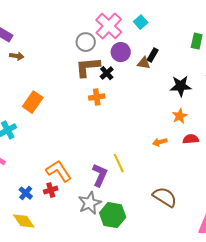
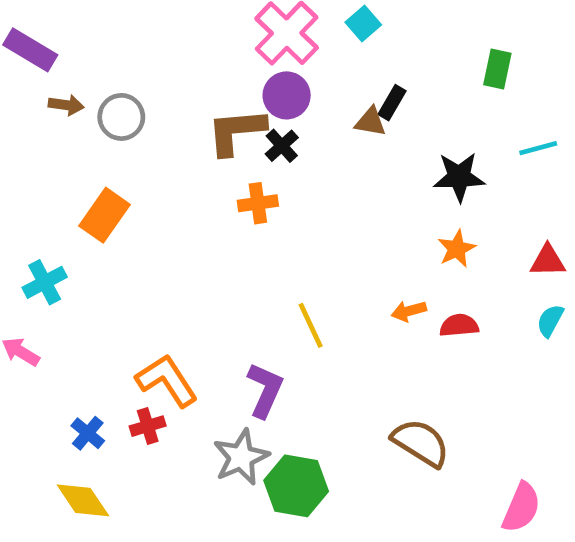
gray circle: (86, 42) -> (121, 117), moved
purple circle: (121, 52) -> (287, 95), moved
red semicircle: (191, 139) -> (459, 325), moved
yellow line: (119, 163) -> (311, 325), moved

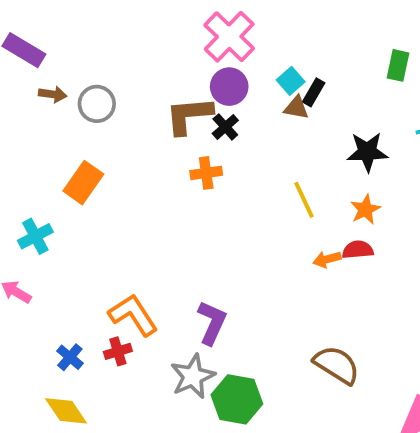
cyan square: (363, 24) -> (291, 81), moved
yellow line: (311, 325) -> (304, 200), moved
red semicircle: (459, 325) -> (358, 250), moved

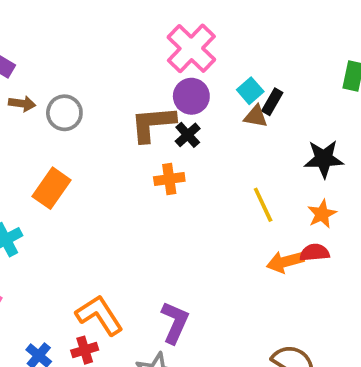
orange arrow: (327, 259) -> (285, 262), size x1.4

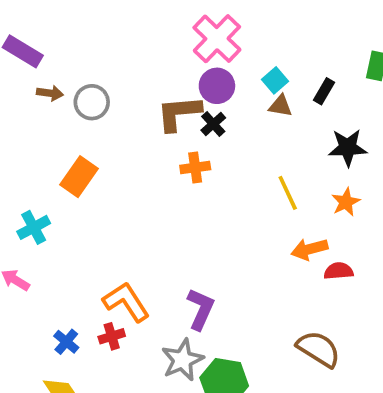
black rectangle: (272, 102) -> (324, 91), moved
red semicircle: (315, 253) -> (339, 271), moved

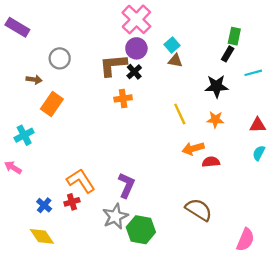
black rectangle: (324, 91) -> (228, 54), moved
brown arrow: (50, 93) -> (34, 80), moved
orange star: (346, 202) -> (215, 120), turned 30

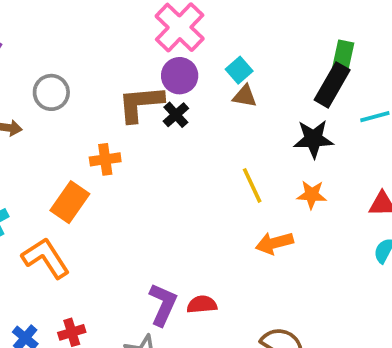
black rectangle: (228, 54) -> (332, 85), size x1.6
orange cross: (123, 98) -> (105, 159), moved
orange rectangle: (52, 104) -> (70, 202), moved
red semicircle: (211, 162) -> (202, 304), moved
orange L-shape: (81, 181) -> (46, 258), moved

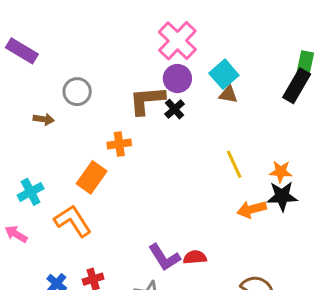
cyan square: (239, 70) -> (224, 74), size x1.4
black star: (313, 139) -> (282, 196), moved
purple L-shape: (163, 304) -> (164, 257), turned 124

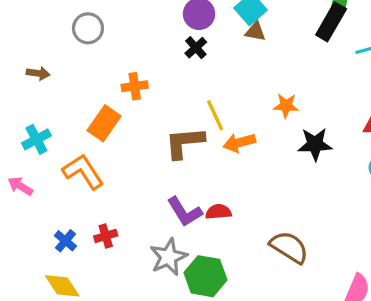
brown L-shape: (147, 100) -> (185, 143), moved
brown arrow: (44, 119) -> (38, 73), moved
yellow line: (234, 164) -> (215, 115), moved
orange star: (281, 172) -> (286, 106), moved
orange arrow: (252, 209) -> (239, 143), moved

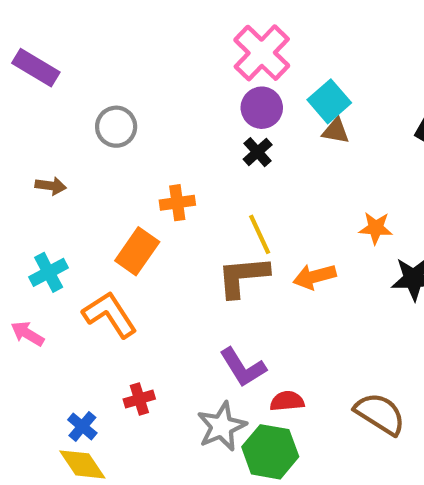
yellow line: (215, 115) -> (260, 234), moved
red semicircle: (218, 212) -> (287, 401), moved
blue cross: (65, 241) -> (82, 426), moved

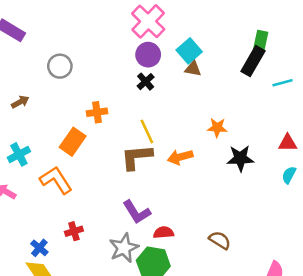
brown arrow: (51, 186) -> (20, 102), turned -36
brown semicircle: (380, 414) -> (220, 240), size x0.7

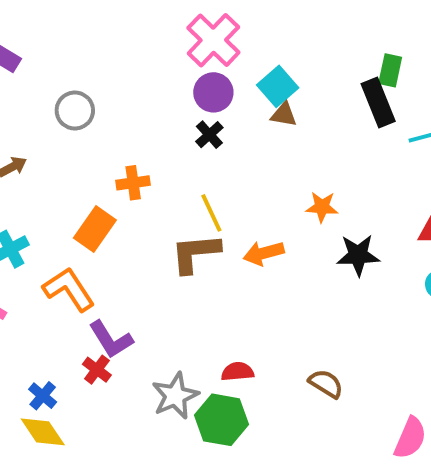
black rectangle: (253, 61) -> (378, 102), turned -52
purple L-shape: (137, 212) -> (111, 339), moved
red cross: (74, 231) -> (97, 370), turned -36

